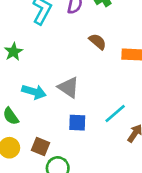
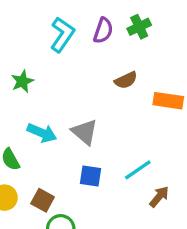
brown semicircle: (98, 42) -> (126, 80), turned 108

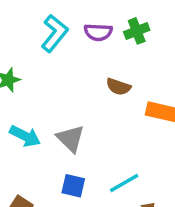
purple semicircle: (103, 31) -> (98, 32), turned 70
brown semicircle: (126, 80) -> (118, 87), turned 40

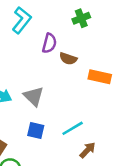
purple semicircle: (98, 32) -> (49, 43), moved, turned -78

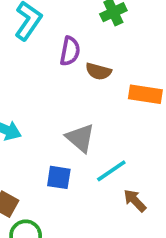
gray triangle: (34, 96) -> (80, 138), moved
brown arrow: (88, 150) -> (135, 201), turned -84

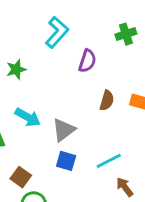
brown semicircle: (98, 71) -> (107, 100), moved, turned -96
gray triangle: (80, 138) -> (64, 130), moved, turned 35

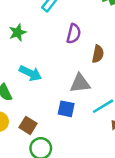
purple semicircle: (87, 61) -> (74, 34), moved
gray triangle: (64, 130) -> (80, 83), moved, turned 35

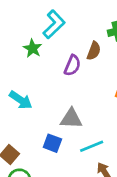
green star: (18, 32) -> (33, 48), moved, turned -30
brown semicircle: (98, 54) -> (94, 51), moved

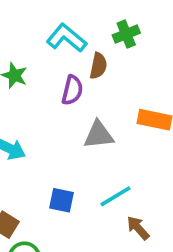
cyan L-shape: (54, 24) -> (67, 38), moved, turned -88
gray triangle: (71, 119) -> (99, 135), moved

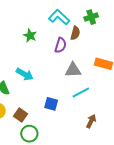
cyan line: (116, 196) -> (81, 93), moved
brown arrow: (138, 228) -> (91, 121), turned 64

